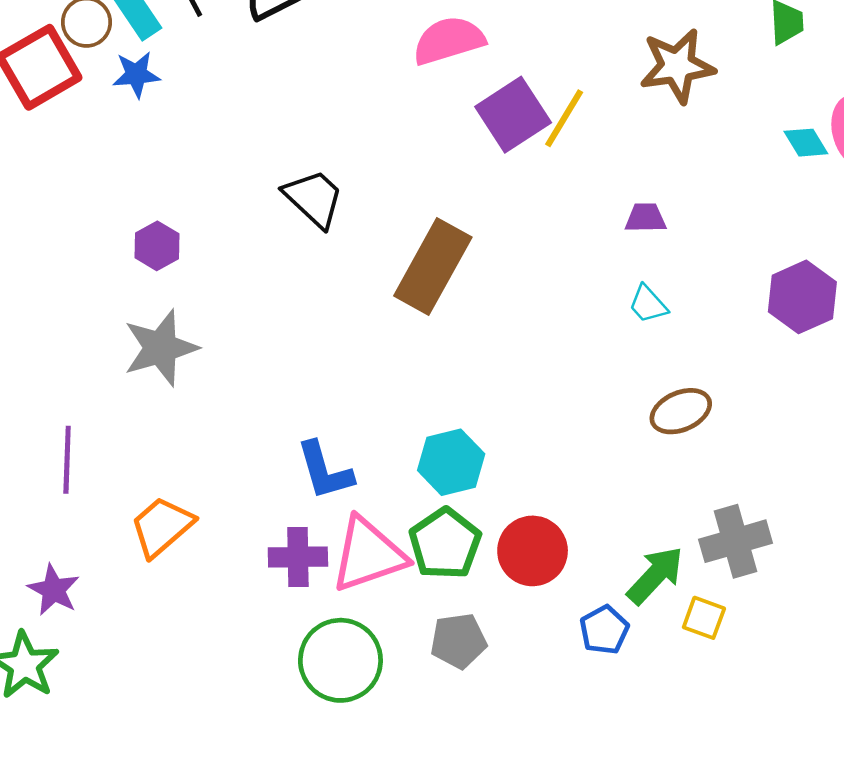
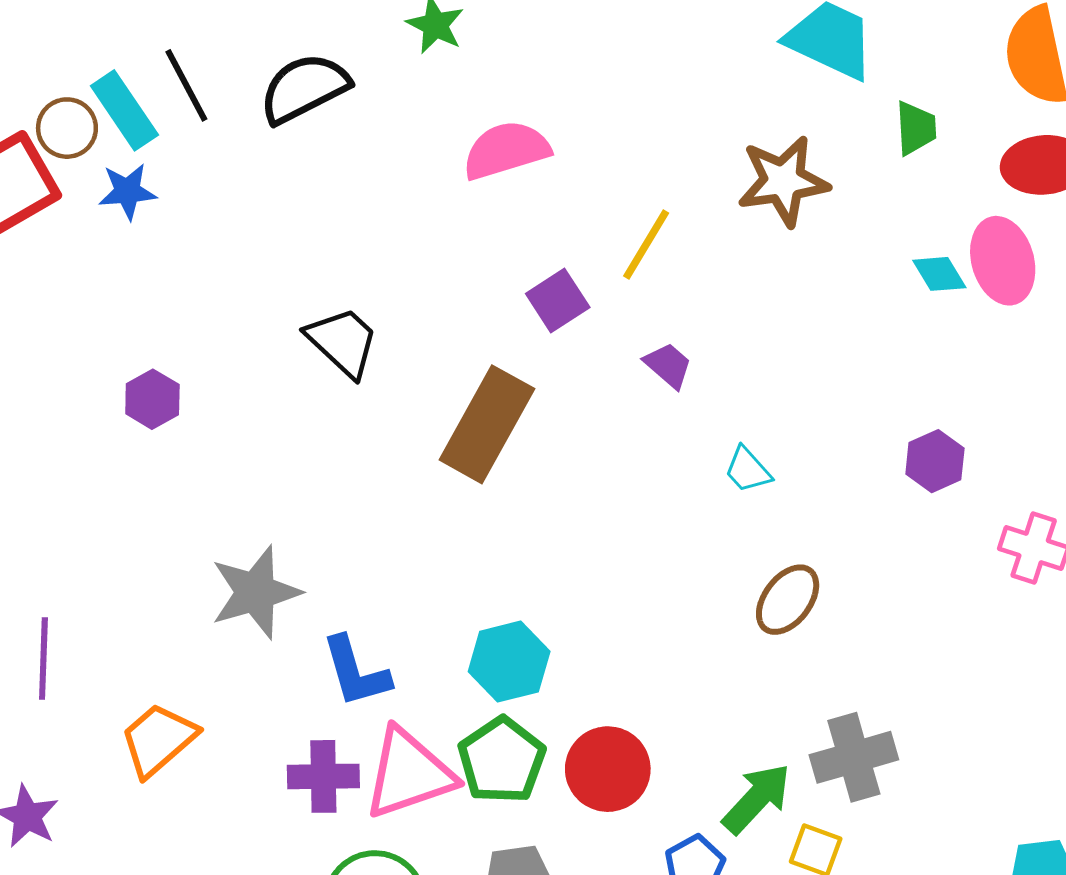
purple square: (513, 115) -> (558, 300), moved, size x0.7
purple trapezoid: (646, 218) -> (668, 365), moved, turned 42
purple hexagon: (802, 297) -> (935, 461), size x0.7
gray star: (161, 348) -> (256, 592), moved
brown ellipse: (681, 411) -> (788, 600), turned -30

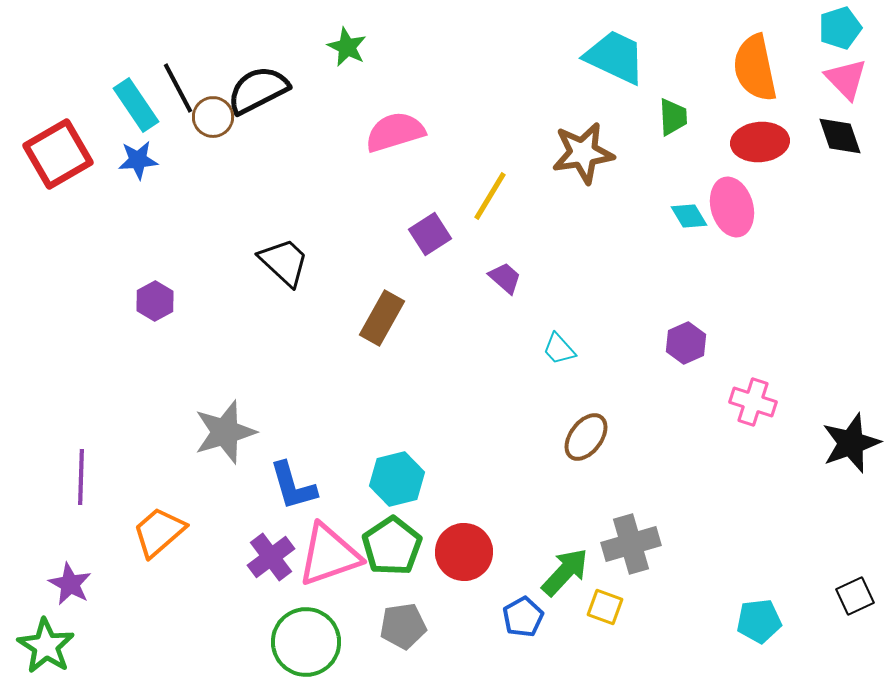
brown circle: (67, 128) -> (213, 117), moved
brown rectangle: (487, 424) -> (382, 318), size x0.7
purple cross: (323, 776) -> (271, 557), turned -36

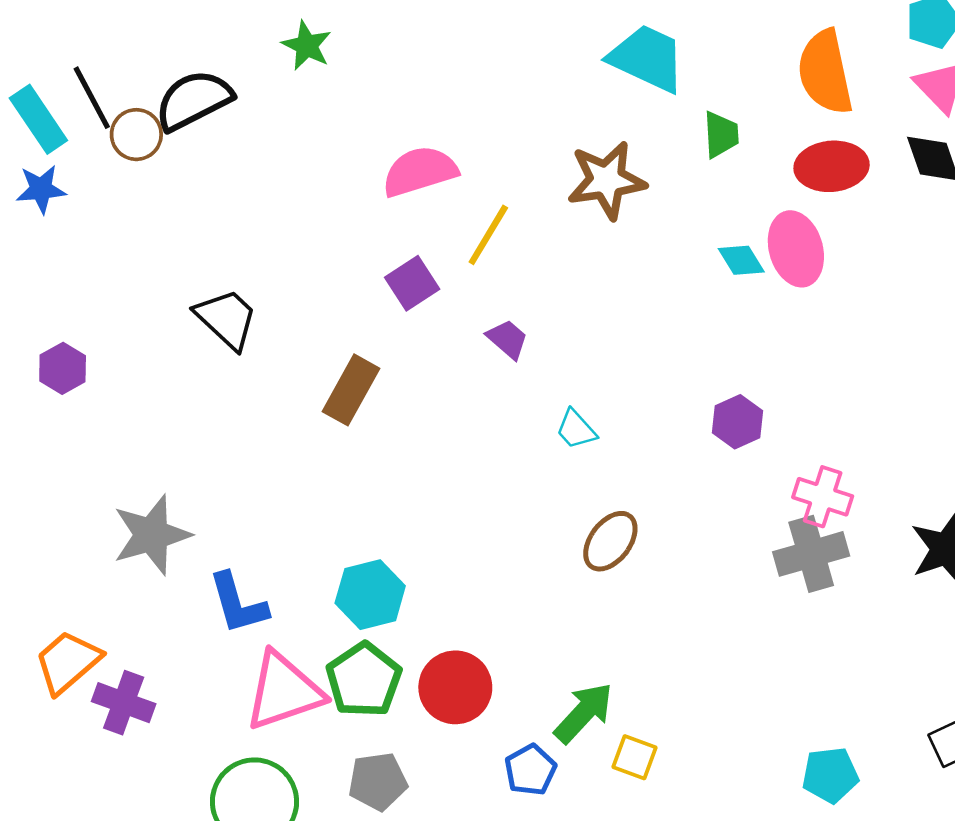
pink semicircle: (395, 132) -> (420, 171), moved
gray cross: (631, 544) -> (811, 554), moved
purple cross: (271, 557) -> (124, 703), moved, turned -33

